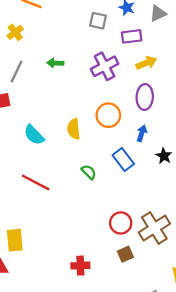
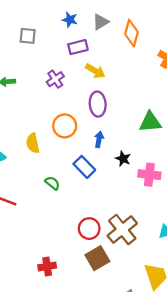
gray square: (98, 21) -> (28, 36), moved
yellow arrow: (146, 63) -> (95, 71), turned 60
purple cross: (105, 66) -> (55, 79), size x0.7
brown square: (125, 254) -> (97, 258), size x1.5
red cross: (80, 266) -> (47, 266), moved

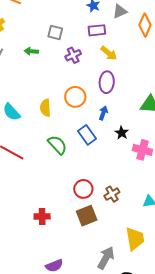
gray square: (28, 36) -> (55, 32), moved
green semicircle: (52, 183) -> (57, 145), size x1.5
brown cross: (122, 230) -> (112, 194), size x0.6

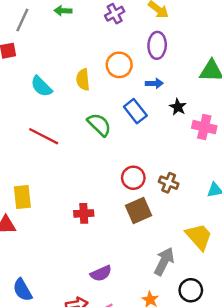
blue arrow: (103, 113) -> (154, 83), turned 72
brown cross: (112, 194) -> (169, 183), turned -35
yellow trapezoid: (135, 239) -> (199, 237), turned -30

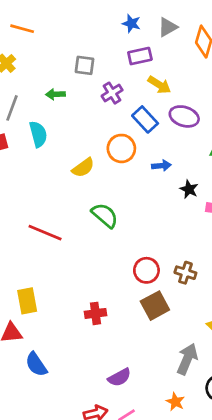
purple ellipse: (157, 45) -> (184, 116), moved, turned -70
yellow semicircle: (83, 80) -> (83, 168), turned -115
cyan semicircle: (41, 86) -> (38, 134), moved, turned -145
blue rectangle: (135, 111) -> (145, 119), moved
blue semicircle: (22, 290) -> (36, 364), moved

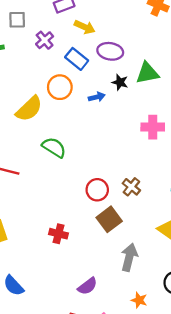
yellow semicircle: (83, 168) -> (29, 109), size x1.4
black star: (189, 189) -> (120, 82), moved
brown cross: (185, 273) -> (131, 187), turned 30
red cross: (95, 313) -> (59, 234), turned 30
gray arrow: (187, 359) -> (129, 257), moved

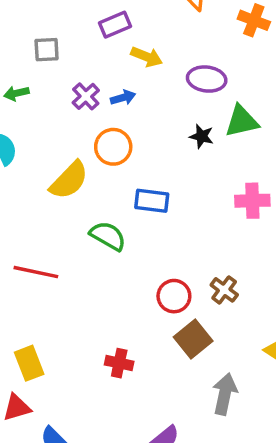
purple cross: (45, 40) -> (86, 96), moved
purple ellipse: (110, 51) -> (207, 79), moved
blue rectangle: (77, 59) -> (152, 201), moved, turned -30
blue arrow: (97, 97) -> (123, 98), moved

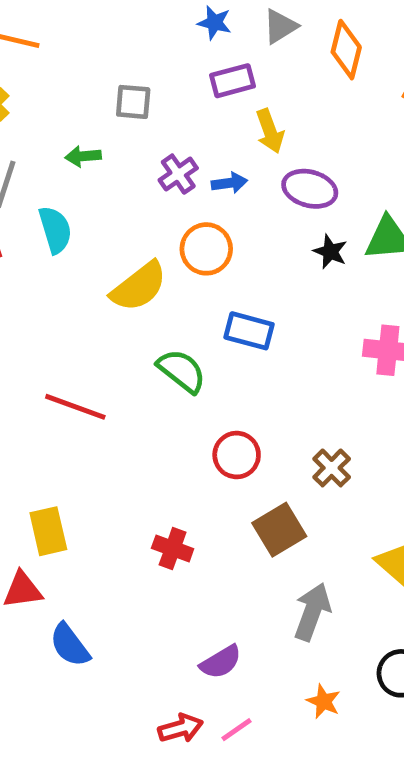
yellow arrow: (147, 57) -> (270, 131), turned 40
purple ellipse: (207, 79) -> (310, 189), moved
red circle: (174, 296) -> (237, 455), moved

